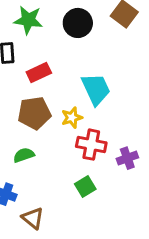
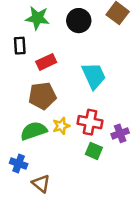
yellow star: (72, 118) -> (61, 126), moved
green semicircle: (24, 155) -> (34, 131), size x1.5
green square: (85, 187) -> (94, 151), moved, turned -36

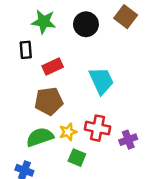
green square: (94, 151) -> (77, 158), moved

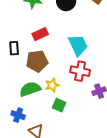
black rectangle: (26, 50) -> (14, 48), moved
red cross: (97, 128) -> (80, 71), moved

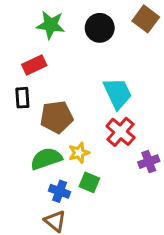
red rectangle: (40, 34) -> (34, 65), moved
red cross: (80, 71) -> (121, 132), turned 30
blue cross: (18, 115) -> (60, 191), moved

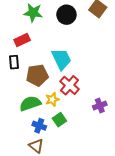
cyan trapezoid: (118, 93) -> (61, 59), moved
red cross: (121, 132) -> (69, 85), moved
green square: (89, 182) -> (59, 120), turned 32

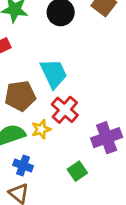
purple cross: (100, 105) -> (107, 138), size x1.5
green square: (59, 120) -> (77, 171), moved

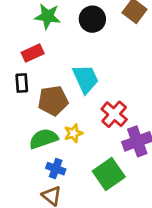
red cross: (65, 110) -> (114, 114), moved
green square: (77, 171) -> (109, 174), size x1.6

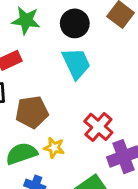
cyan trapezoid: (86, 79) -> (76, 63), moved
yellow star: (73, 133) -> (54, 148), turned 30

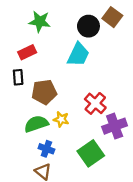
black circle: (75, 23) -> (88, 26), moved
cyan trapezoid: (76, 63) -> (78, 55), turned 50

